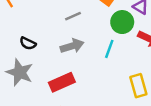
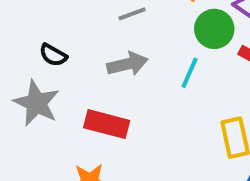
red rectangle: (62, 82) -> (107, 124), turned 35

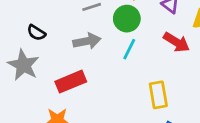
green circle: (214, 29) -> (127, 19), moved
red rectangle: (107, 124) -> (71, 82), turned -40

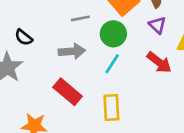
red rectangle: (71, 82) -> (68, 92), moved, turned 56
yellow rectangle: (158, 95) -> (111, 108), moved

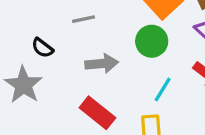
gray line: (80, 18) -> (83, 19), moved
cyan line: (112, 64) -> (163, 89), moved

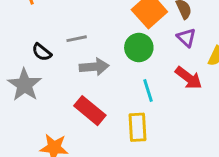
gray line: (83, 19) -> (77, 39), moved
cyan line: (163, 89) -> (148, 91), turned -50

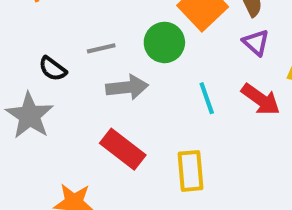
green circle: (139, 47) -> (164, 42), moved
cyan line: (148, 91) -> (207, 98), moved

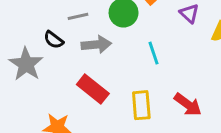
black semicircle: (53, 69) -> (54, 40), moved
red arrow: (261, 99) -> (188, 105), moved

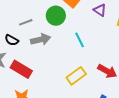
red rectangle: (93, 89) -> (21, 69), moved
yellow rectangle: (141, 105) -> (76, 76), turned 66

